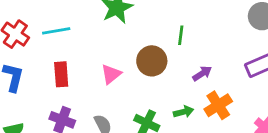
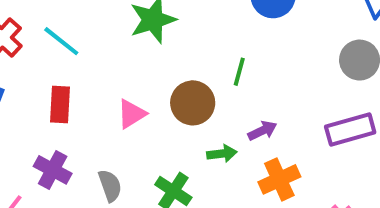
cyan line: (56, 31) -> (61, 41), turned 40
green arrow: (184, 112) -> (222, 154), moved

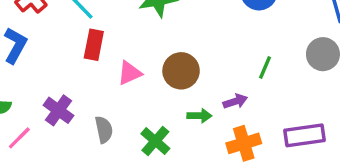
green line: (239, 72) -> (265, 68), moved
red rectangle: (60, 105) -> (94, 45), moved
purple rectangle: (350, 130) -> (304, 135), moved

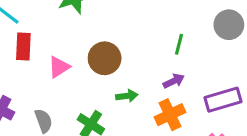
purple arrow: (235, 101) -> (174, 81), moved

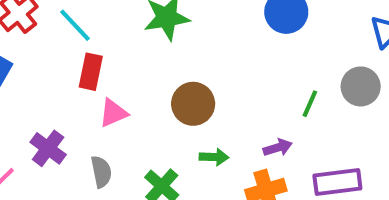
green line: (179, 44) -> (310, 104), moved
pink triangle: (59, 67) -> (113, 113), moved

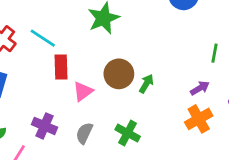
brown circle: (193, 104) -> (119, 74), moved
green arrow: (214, 157) -> (146, 84), moved, turned -48
gray semicircle: (101, 172) -> (84, 133), turned -130

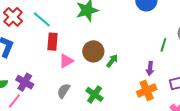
purple arrow: (200, 88) -> (150, 69), turned 120
purple cross: (45, 126) -> (25, 82), moved

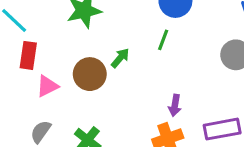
green line: (163, 45) -> (163, 40), moved
green arrow: (112, 61) -> (120, 58), moved

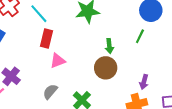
green arrow: (120, 58) -> (109, 46), turned 128
brown circle: (90, 74) -> (106, 68), moved

